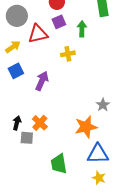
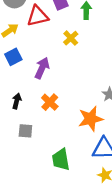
yellow cross: (68, 54) -> (71, 38), turned -32
black arrow: (17, 123) -> (17, 101), moved
orange cross: (40, 123) -> (50, 102), moved

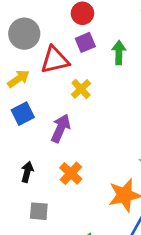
yellow cross: (71, 38) -> (81, 89), moved

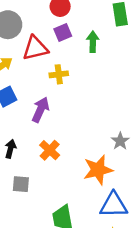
yellow cross: (81, 89) -> (59, 74), turned 36

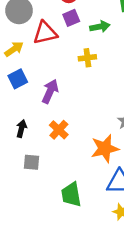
green arrow: (93, 42) -> (100, 27), turned 78
yellow cross: (59, 74) -> (87, 58), moved

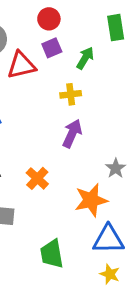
green arrow: (100, 27) -> (85, 58), turned -48
purple arrow: (50, 91) -> (72, 133), moved

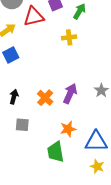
purple arrow: (72, 133) -> (70, 94), moved
orange star: (91, 200) -> (68, 129), moved, size x0.7

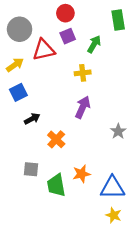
purple arrow: (70, 94) -> (83, 107), moved
black arrow: (14, 97) -> (32, 119), moved, turned 48
green trapezoid: (56, 152) -> (56, 185), moved

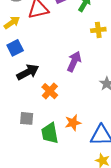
yellow cross: (83, 73) -> (98, 30), moved
black arrow: (32, 119) -> (28, 72), size x1.5

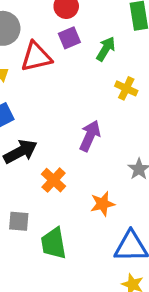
yellow cross: (98, 30) -> (126, 88), turned 32
orange star: (73, 123) -> (103, 204), moved

